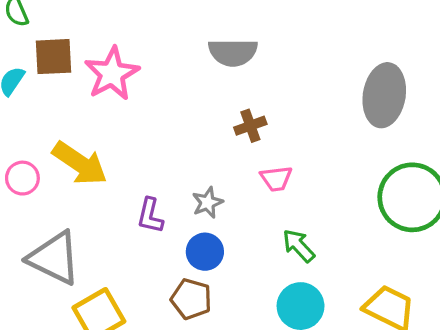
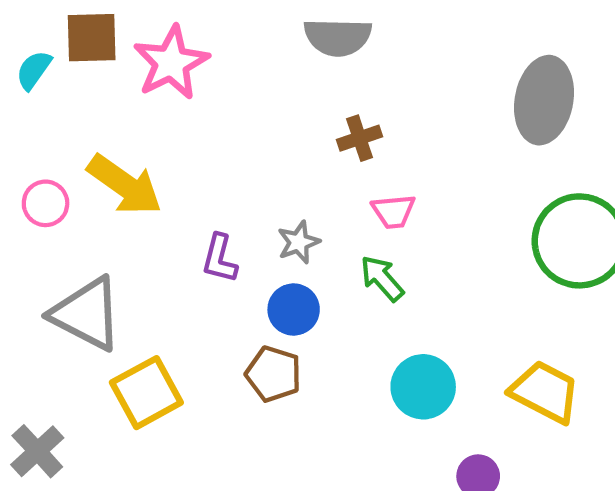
green arrow: (299, 246) -> (382, 278), moved

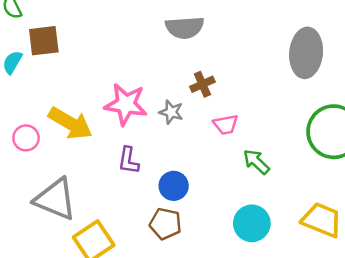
pink star: (171, 63) -> (126, 104), moved, turned -30
gray star: (299, 242) -> (171, 112), moved, turned -30
green arrow: (382, 278) -> (256, 162), moved

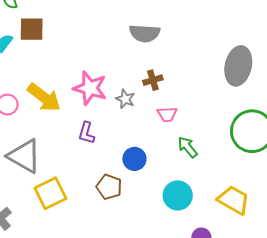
blue circle: (174, 186) -> (134, 159), moved

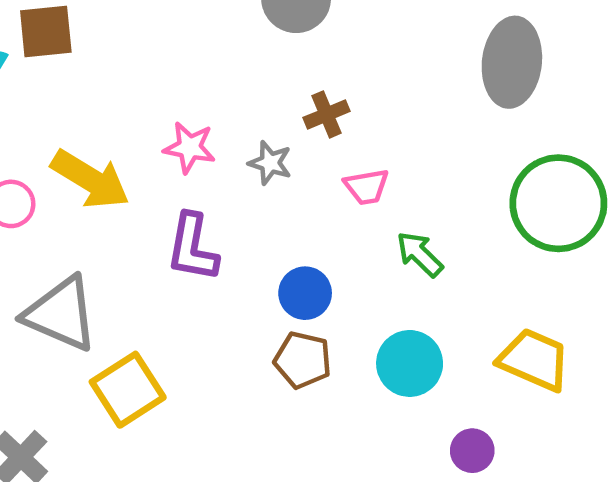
pink star: (90, 88) -> (189, 147), size x0.7
purple L-shape: (86, 133) -> (192, 248), size x1.4
brown pentagon: (109, 187) -> (303, 360), moved

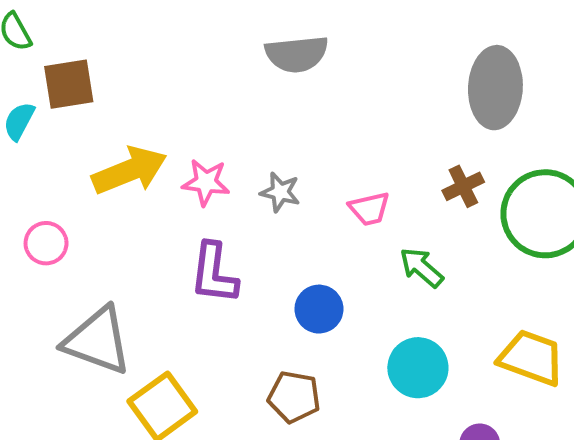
brown cross: (327, 114) -> (463, 186), moved
yellow arrow: (90, 179) -> (129, 171), moved, turned -50
brown pentagon: (303, 360) -> (294, 397), moved

